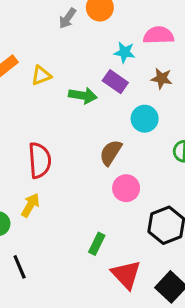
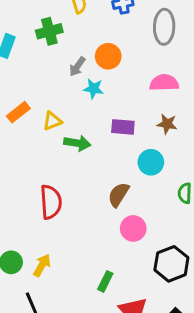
cyan star: (125, 52) -> (93, 89), moved
purple rectangle: (115, 82) -> (123, 127), turned -30
green arrow: (83, 96) -> (77, 143), moved
yellow arrow: (30, 205) -> (42, 265), moved

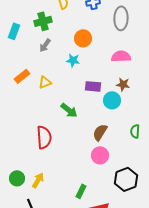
gray arrow: (77, 67) -> (45, 45), moved
green arrow: (77, 143) -> (69, 110), moved, turned 30
cyan circle: (151, 162) -> (112, 100), moved
brown semicircle: (118, 195) -> (100, 132), moved

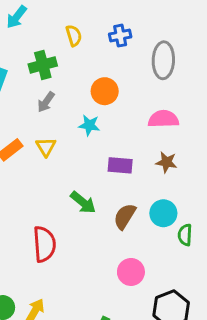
yellow triangle: (45, 82) -> (46, 147), moved, turned -40
cyan circle: (112, 100) -> (163, 213), moved
brown semicircle: (100, 132) -> (125, 216), moved

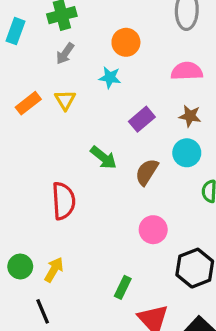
purple rectangle: (120, 165) -> (142, 119), turned -45
cyan circle: (163, 213) -> (187, 153), moved

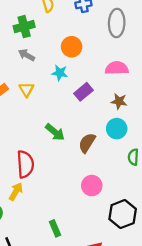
gray arrow: (65, 54) -> (26, 55), turned 84
purple rectangle: (142, 119) -> (83, 92), moved
yellow arrow: (54, 270) -> (16, 192), moved
green rectangle: (123, 287) -> (55, 228), moved, turned -49

